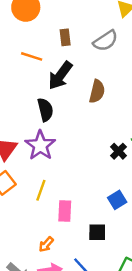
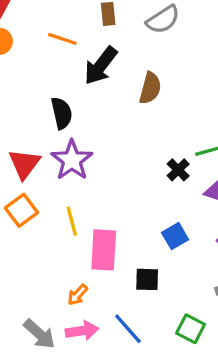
black semicircle: (45, 110) -> (62, 113), moved
yellow line: (41, 190) -> (72, 221), turned -35
pink rectangle: (65, 211) -> (104, 250), size x1.4

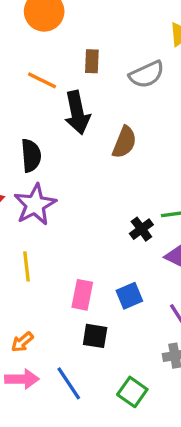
black arrow: (101, 66) -> (77, 113), turned -57
pink rectangle: (104, 250) -> (82, 295), moved, size x0.7

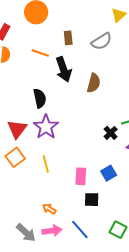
orange arrow: (22, 342) -> (49, 209), turned 80

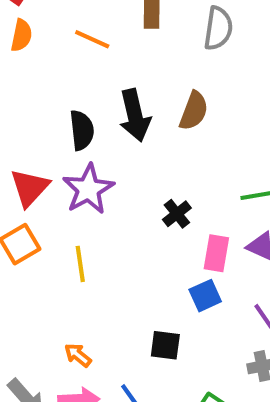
gray semicircle: (102, 41) -> (218, 28), turned -55
black arrow: (64, 69) -> (135, 115), moved
black cross: (111, 133) -> (177, 214), moved
pink rectangle: (81, 176) -> (216, 253), moved

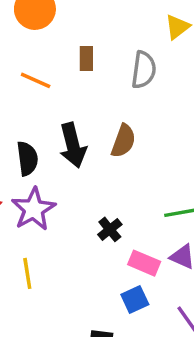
pink rectangle: (216, 253) -> (144, 263), turned -76

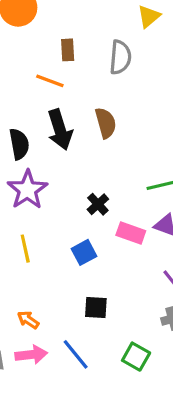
orange line: (36, 80) -> (50, 81), moved
brown semicircle: (123, 141) -> (106, 123), turned -32
blue square: (135, 300) -> (84, 252), moved

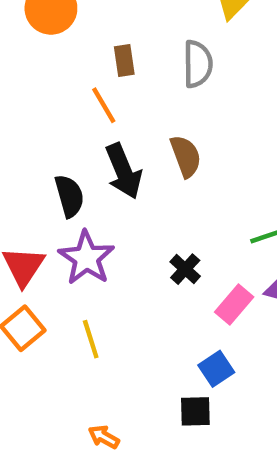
orange line: (50, 81) -> (104, 105), turned 44
pink rectangle: (131, 233) -> (234, 304), turned -64
blue square: (84, 252) -> (216, 369), moved

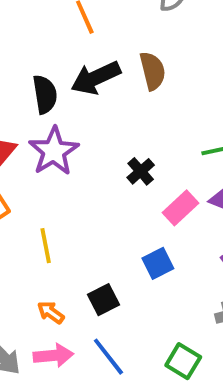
black arrow: (124, 171) -> (96, 78), turned 81
yellow line: (91, 339) -> (46, 246), moved
black square: (195, 411) -> (104, 300), moved, turned -32

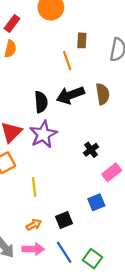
orange arrow: (51, 312) -> (34, 225), turned 112
green square: (183, 361) -> (92, 259), moved

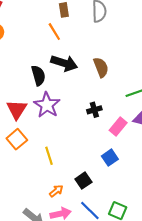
brown semicircle: (103, 94) -> (101, 67), moved
black arrow: (70, 95) -> (64, 63), turned -130
black cross: (91, 150) -> (94, 110), turned 32

